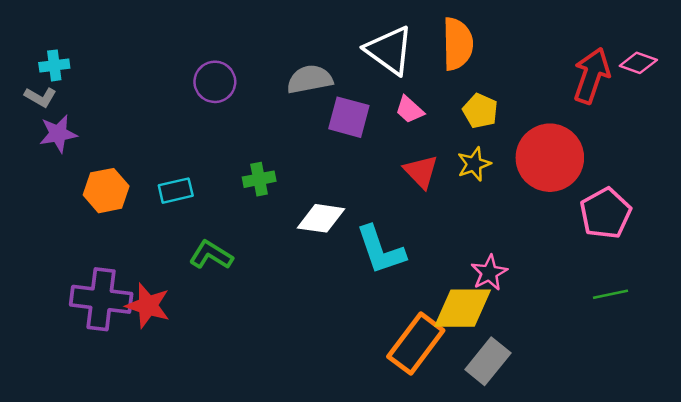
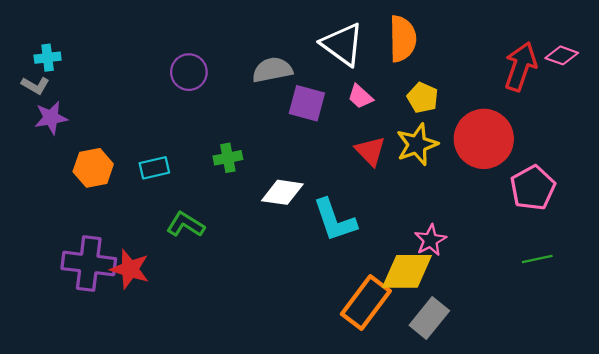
yellow star: (474, 164) -> (417, 144), size x1.4

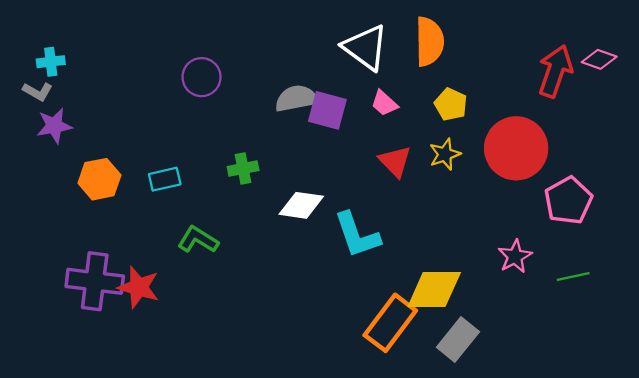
gray semicircle: (272, 70) -> (296, 98), moved
yellow star: (417, 144) -> (445, 154), size x0.7
pink star: (430, 240) -> (515, 256), moved

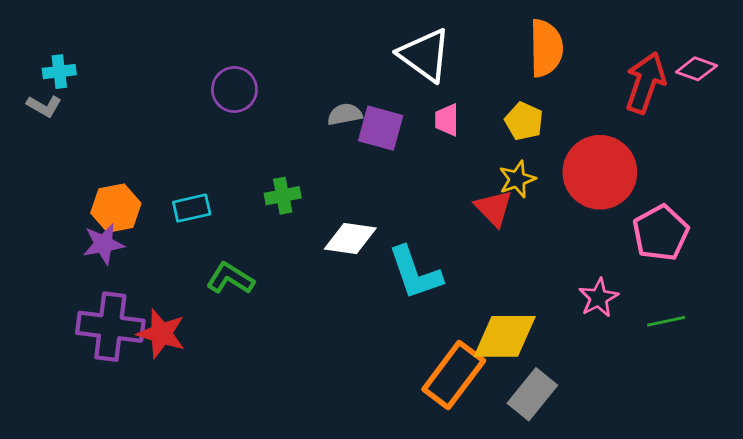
orange semicircle: (429, 41) -> (546, 48), moved
gray semicircle: (296, 98) -> (345, 114), size x0.7
pink trapezoid: (384, 103) -> (447, 120), turned 48
purple star: (54, 126) -> (103, 244), moved
red triangle: (395, 161) -> (494, 208), moved

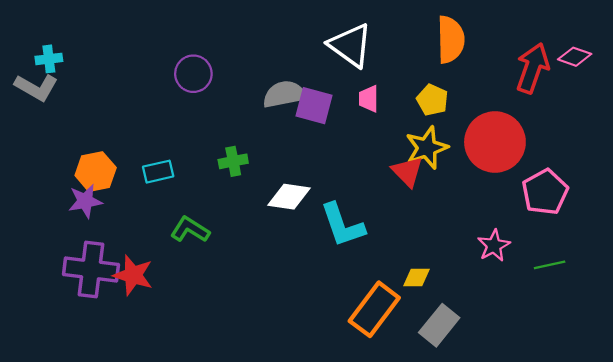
gray L-shape: (44, 106) -> (36, 87), size x1.5
gray semicircle: (345, 114) -> (284, 94), size x1.5
yellow star: (517, 179) -> (427, 148), size x1.4
yellow diamond: (505, 336) -> (416, 277), size x0.5

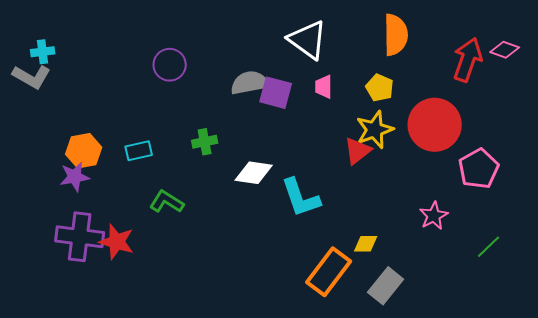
red triangle: (407, 172) -> (358, 151), turned 36
green line: (550, 265) -> (489, 247), moved, turned -32

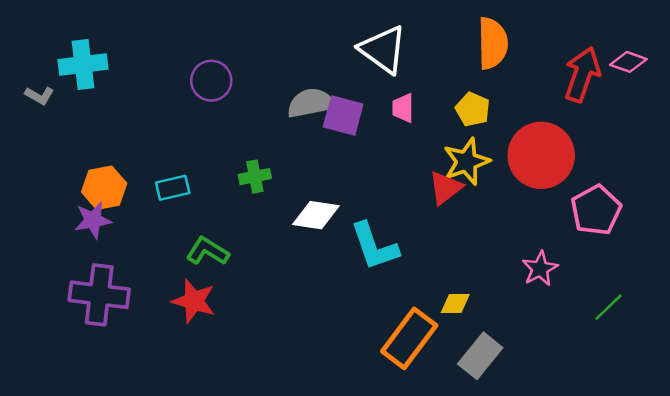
cyan cross: (43, 52) -> (83, 64), moved, size x1.6
gray L-shape: (32, 77) -> (39, 96), size x0.6
red star: (117, 242) -> (194, 301), moved

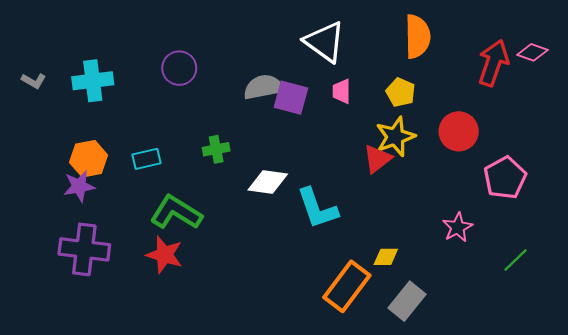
cyan cross: (83, 64) -> (93, 81), moved
red circle: (541, 155) -> (459, 131), size x0.7
green L-shape: (208, 251) -> (176, 213), size x1.4

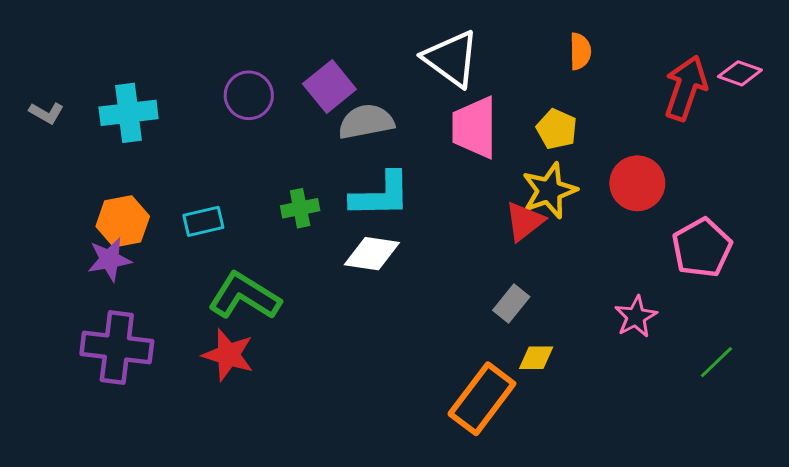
orange semicircle: (417, 36) -> (580, 51), size x0.6
pink trapezoid: (342, 91) -> (475, 128), size x1.8
purple square: (291, 98) -> (329, 86), moved, turned 36
cyan L-shape: (317, 208) -> (381, 195), moved, turned -72
gray rectangle: (407, 301) -> (511, 303), moved, size x0.7

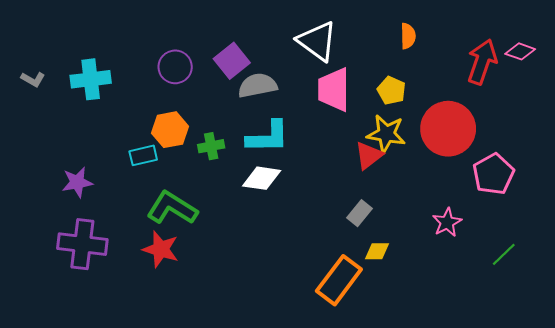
red circle: (637, 183) -> (448, 129), size x1.4
yellow star: (549, 191) -> (386, 134), turned 30
orange hexagon: (123, 221) -> (170, 130), moved

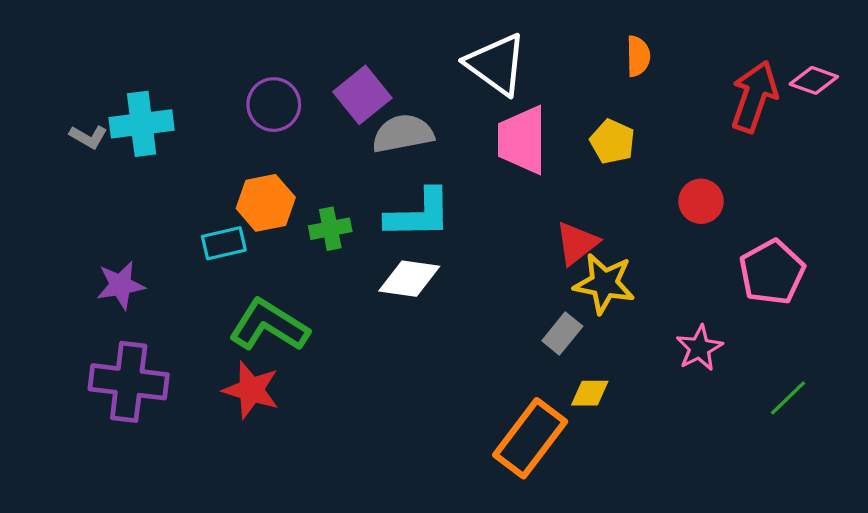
gray L-shape: (33, 79) -> (88, 137), moved
red circle: (448, 129) -> (701, 201), size x0.5
yellow star: (386, 134) -> (604, 283), moved

